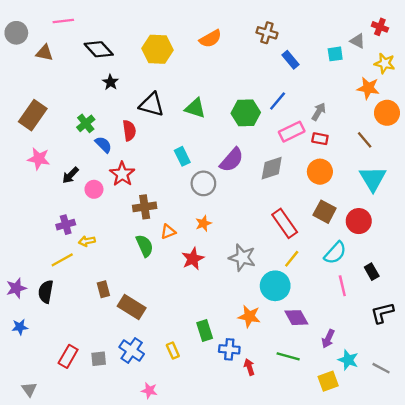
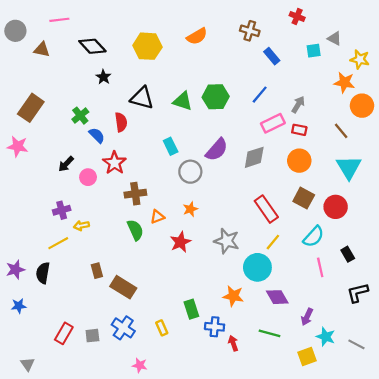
red cross: (380, 27) -> (297, 16), moved
green hexagon: (246, 113) -> (216, 97), moved
pink star: (39, 159) -> (18, 146), moved

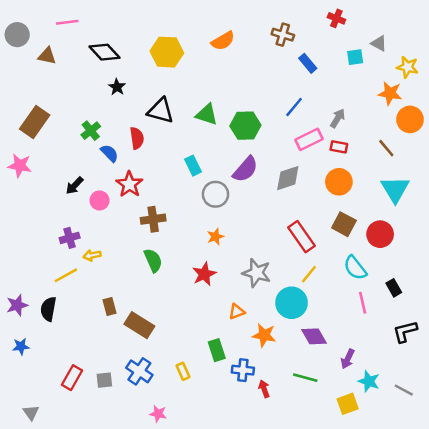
green hexagon: (216, 97) -> (245, 126), moved
orange triangle: (157, 217) -> (237, 311), moved
cyan semicircle: (314, 237) -> (355, 268), turned 100

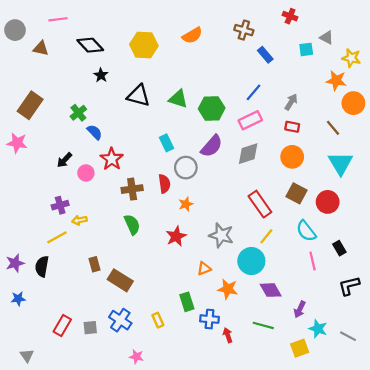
red semicircle: (137, 138) -> (164, 184), moved
pink rectangle: (309, 139) -> (250, 120), moved

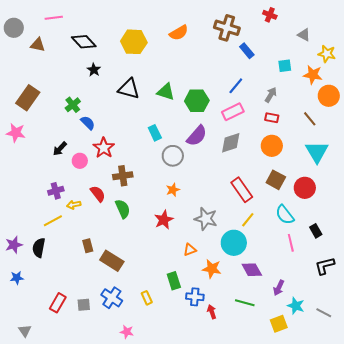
brown cross: (244, 30) -> (227, 28), size x1.4
cyan square: (306, 49) -> (285, 66), moved
red semicircle: (164, 184) -> (98, 194), moved, turned -30

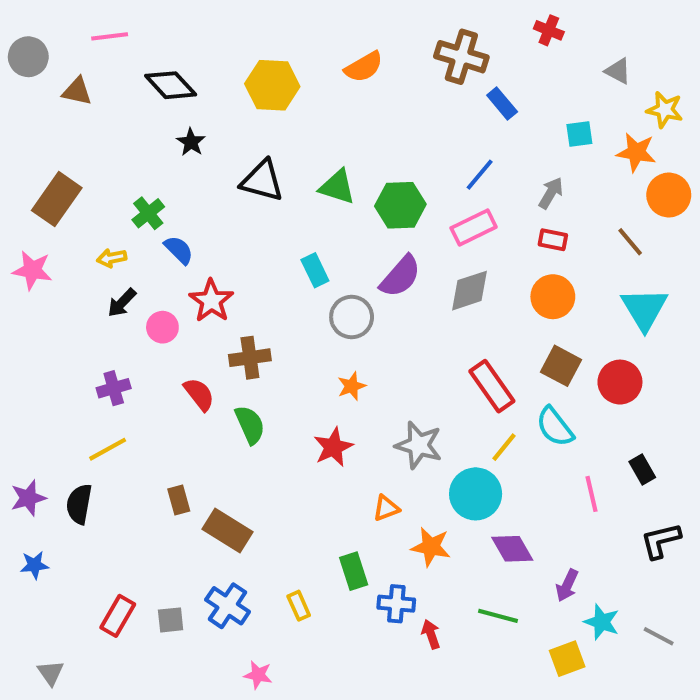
yellow arrow: (74, 205) -> (112, 258), moved
cyan semicircle: (285, 215) -> (555, 427), moved

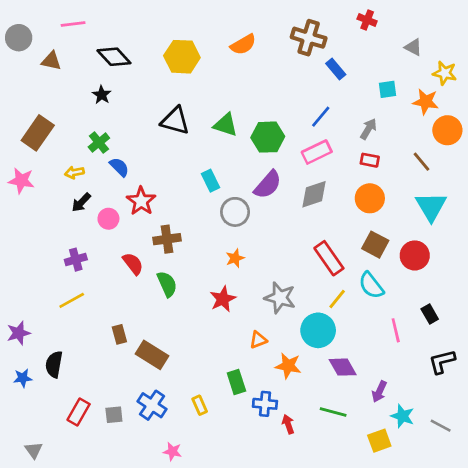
black star: (191, 142) -> (102, 95), moved
black semicircle: (79, 504) -> (54, 364), moved

